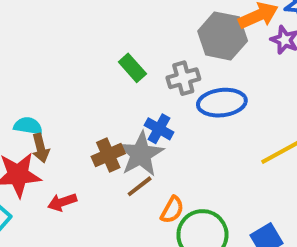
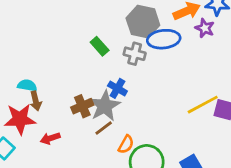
gray hexagon: (223, 36) -> (143, 22), moved
gray cross: (183, 78) -> (135, 54), turned 30
blue ellipse: (222, 103) -> (164, 39), moved

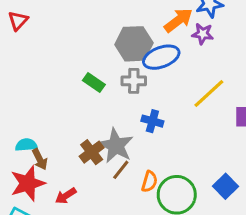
blue cross: (117, 88) -> (152, 121), moved
yellow line: (203, 105) -> (209, 93), moved

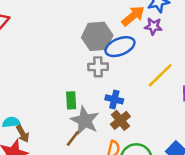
green rectangle: (94, 82) -> (71, 100), moved, turned 54
brown cross: (92, 152) -> (120, 120), moved
brown line: (121, 170) -> (73, 138), moved

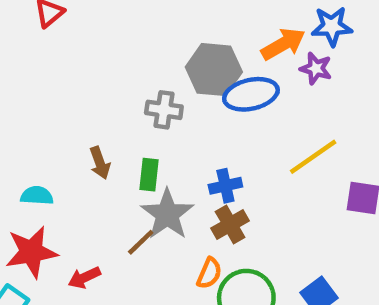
gray cross: (98, 67) -> (164, 110), moved
blue cross: (114, 99) -> (225, 186), turned -36
brown arrow: (23, 134) -> (100, 163), moved

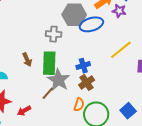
green rectangle: (149, 175) -> (49, 63), size x1.6

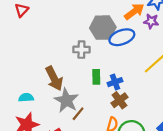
brown arrow: (27, 60) -> (54, 78), size x1.6
green rectangle: (49, 63) -> (96, 77), moved, size x0.6
gray star: (58, 80) -> (66, 100), moved

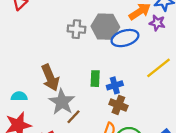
gray cross: (81, 50) -> (76, 29), moved
brown cross: (119, 100) -> (118, 105), turned -35

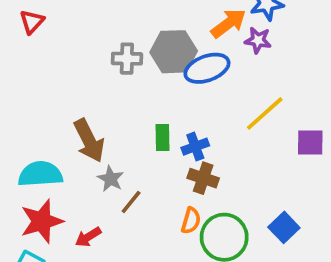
cyan semicircle: (19, 96) -> (40, 174), size x1.6
gray star: (62, 102) -> (111, 179), size x0.6

